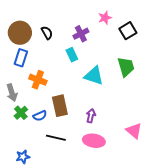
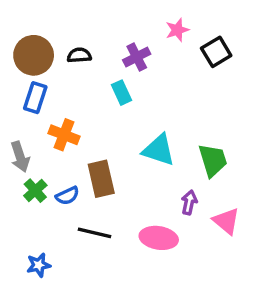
black semicircle: (47, 33) -> (79, 55), turned -64
green trapezoid: (126, 67) -> (213, 160), moved
cyan triangle: (94, 76) -> (159, 150), moved
purple arrow: (91, 116) -> (189, 202), moved

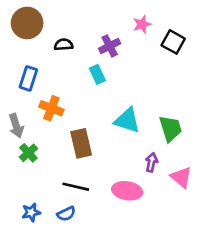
black square: (216, 52) -> (173, 42), turned -30
brown circle: (34, 55) -> (27, 23), moved
blue semicircle: (67, 196) -> (66, 214), moved

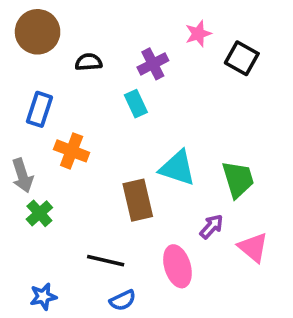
brown rectangle: (81, 143) -> (138, 200), moved
purple arrow: (152, 162) -> (212, 227), turned 30
pink ellipse: (127, 191) -> (177, 266), turned 64
blue semicircle: (66, 214) -> (123, 300), moved

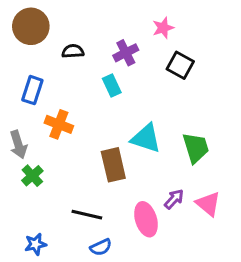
black square: (242, 58) -> (180, 65), moved
purple arrow: (212, 227) -> (174, 199), moved

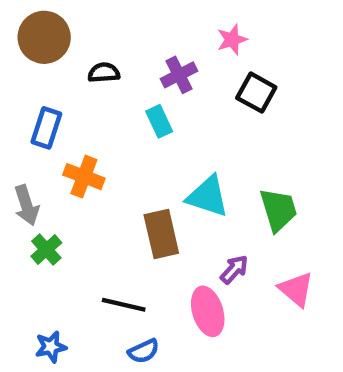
purple arrow: (174, 199) -> (234, 269), moved

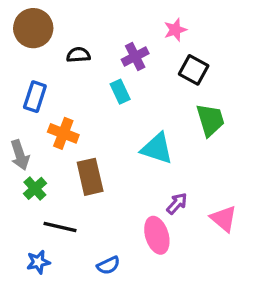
green trapezoid: (278, 210) -> (210, 120), moved
brown rectangle: (161, 234) -> (90, 177), moved
black line: (124, 305) -> (60, 227), moved

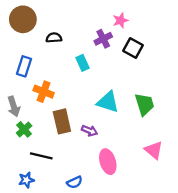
purple cross: (135, 57) -> (103, 39), moved
green trapezoid: (210, 120) -> (145, 104), moved
purple arrow: (177, 204) -> (89, 131), moved, turned 70

